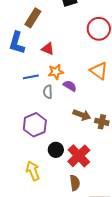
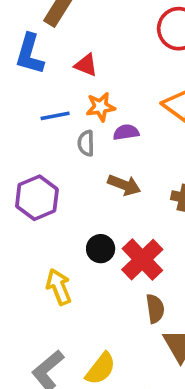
purple semicircle: (70, 86) -> (126, 132), turned -40
brown arrow: (82, 115) -> (124, 185), moved
purple hexagon: (35, 125) -> (37, 198), moved
brown semicircle: (75, 183) -> (155, 309), moved

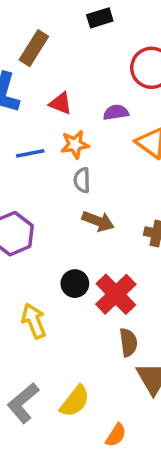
purple semicircle: (126, 132) -> (116, 112), moved
gray semicircle: (86, 143) -> (82, 180), moved

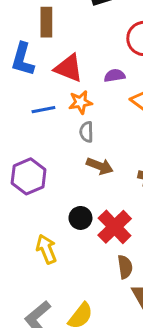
brown rectangle: (34, 48) -> (46, 22), turned -32
red triangle: (61, 103) -> (69, 68), size x1.5

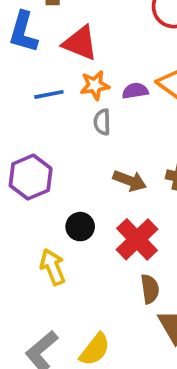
purple semicircle: (115, 76) -> (135, 91), moved
brown arrow: (100, 166) -> (130, 181), moved
black circle: (80, 218) -> (80, 227), moved

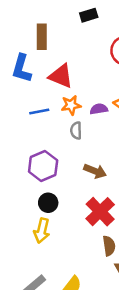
purple hexagon: (31, 177) -> (43, 166), moved
black circle: (80, 227) -> (48, 203), moved
yellow arrow: (53, 267) -> (42, 231), turned -145

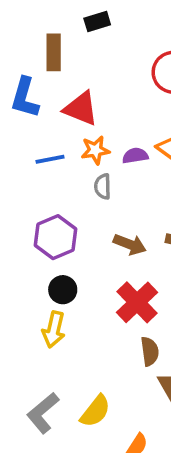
black rectangle: (89, 15) -> (97, 22), moved

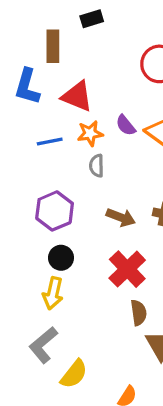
purple semicircle: (135, 156) -> (126, 125), moved, turned -120
yellow semicircle: (95, 411) -> (74, 374), moved
gray L-shape: (43, 413) -> (43, 345), moved

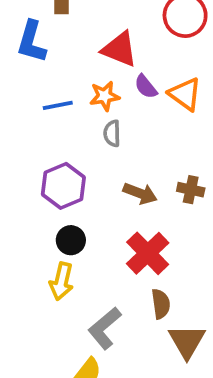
red triangle: (77, 96) -> (120, 49), moved
gray L-shape: (43, 345) -> (105, 328), moved

